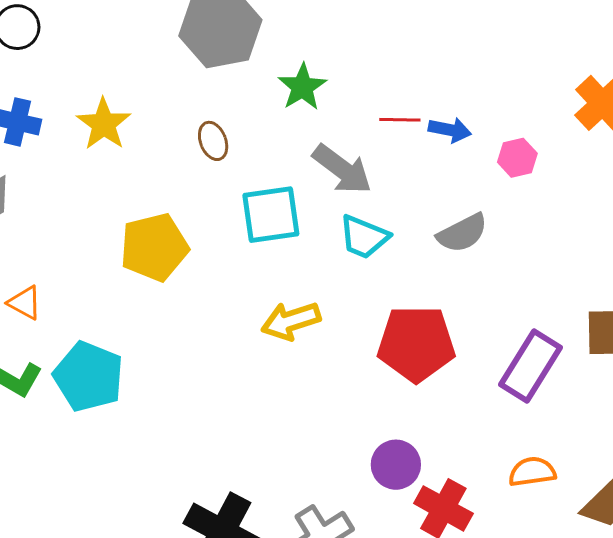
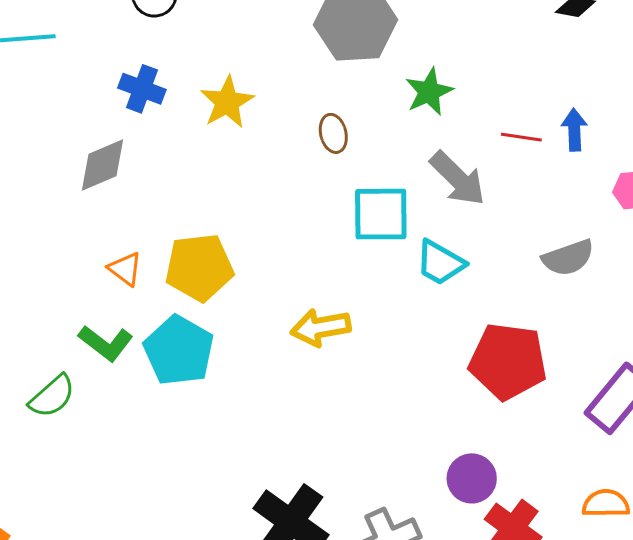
blue arrow: (450, 130) -> (574, 130), moved, turned -111
cyan trapezoid: (364, 237) -> (440, 263), moved
yellow pentagon: (154, 247) -> (199, 267), moved
yellow arrow: (291, 321) -> (321, 328), moved

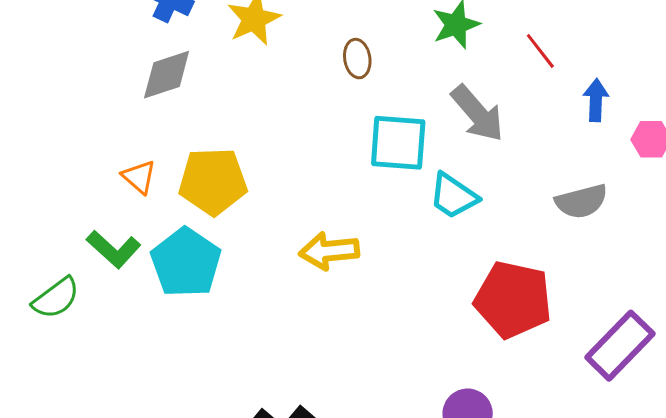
blue arrow: (574, 130) -> (596, 100), moved
red line: (521, 137) -> (540, 51), moved, turned 39
gray diamond: (103, 165) -> (167, 75), moved

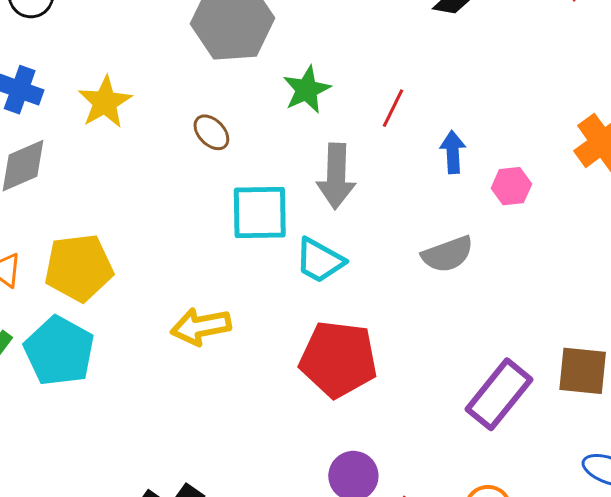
red line: (540, 51) -> (393, 108), turned 69
brown ellipse: (357, 59) -> (211, 132), turned -30
gray arrow: (478, 113) -> (336, 176), turned 48
red pentagon: (513, 300) -> (338, 359), moved

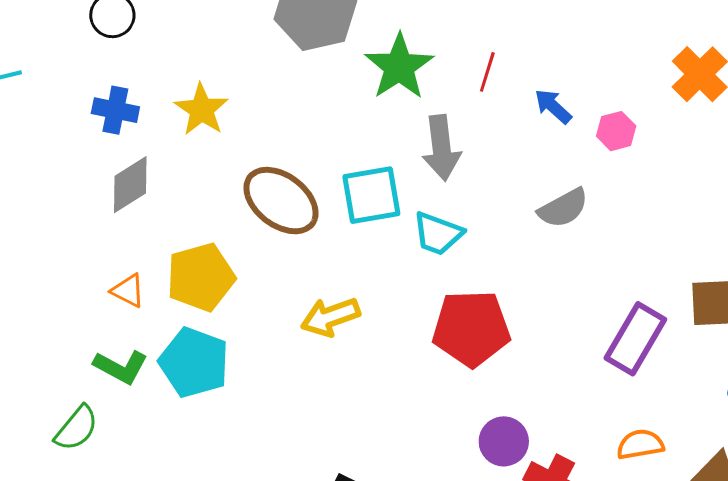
green star: (307, 90) -> (399, 67), size x1.4
brown ellipse: (211, 132) -> (281, 201), moved, size x2.0
blue arrow: (453, 152) -> (553, 106), turned -36

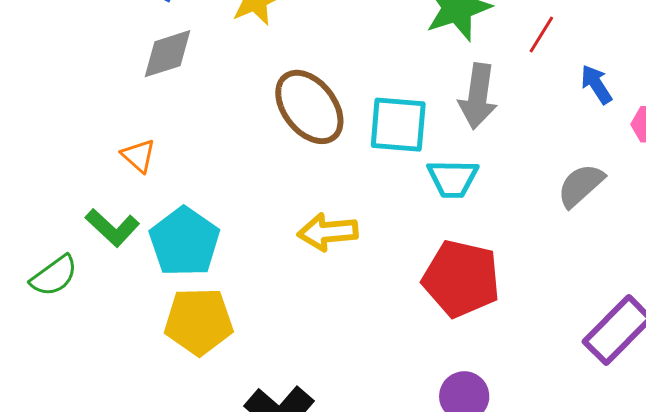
gray semicircle: (563, 208) -> (581, 185), turned 152
cyan trapezoid: (438, 234) -> (453, 178), turned -34
yellow pentagon: (201, 277) -> (199, 321), moved

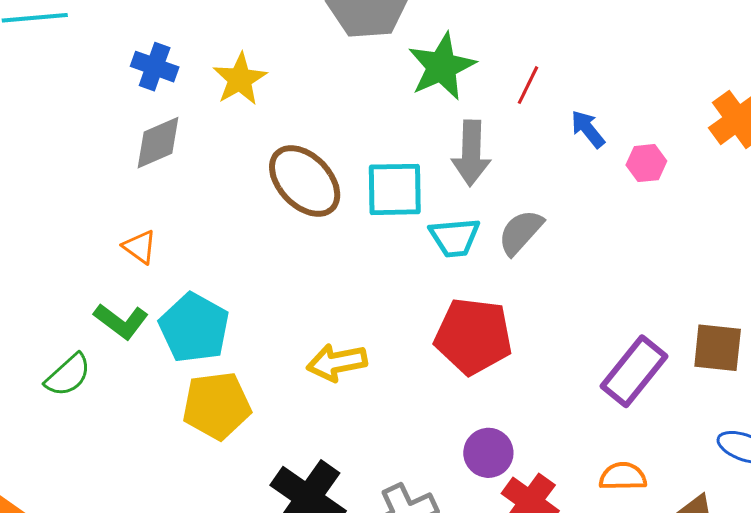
gray semicircle: (581, 185) -> (521, 232), moved
yellow arrow: (328, 232) -> (337, 362), moved

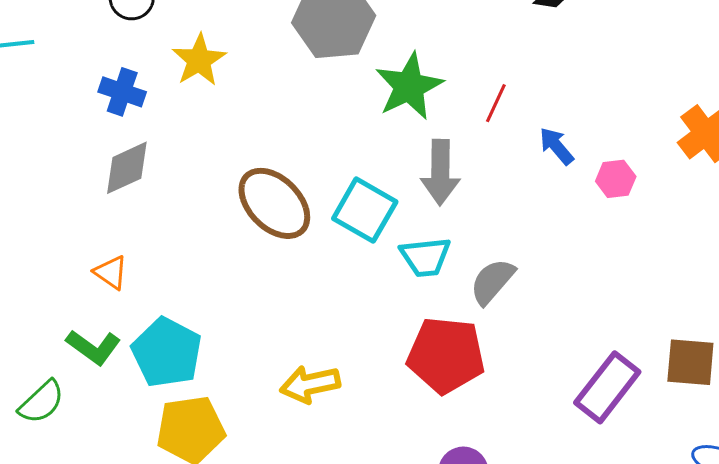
yellow star: (240, 79) -> (199, 60), moved
cyan square: (395, 189) -> (365, 210), turned 32
gray semicircle: (521, 232) -> (492, 281), moved

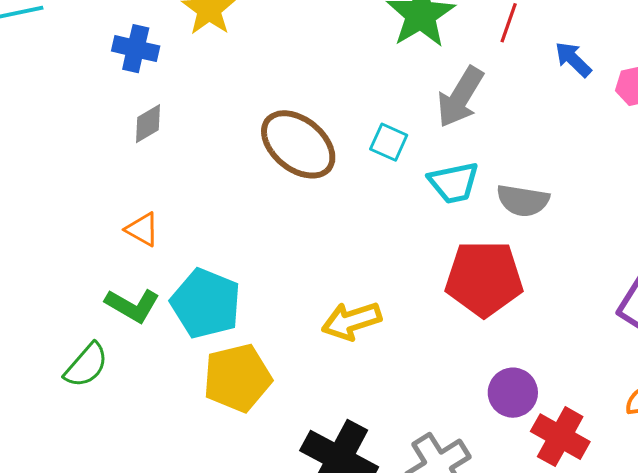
gray diamond: (127, 168) -> (148, 124), size x0.7
gray arrow: (440, 172) -> (460, 97), turned 36
cyan square: (365, 210) -> (389, 142), size x0.6
gray semicircle: (492, 281) -> (523, 200), turned -116

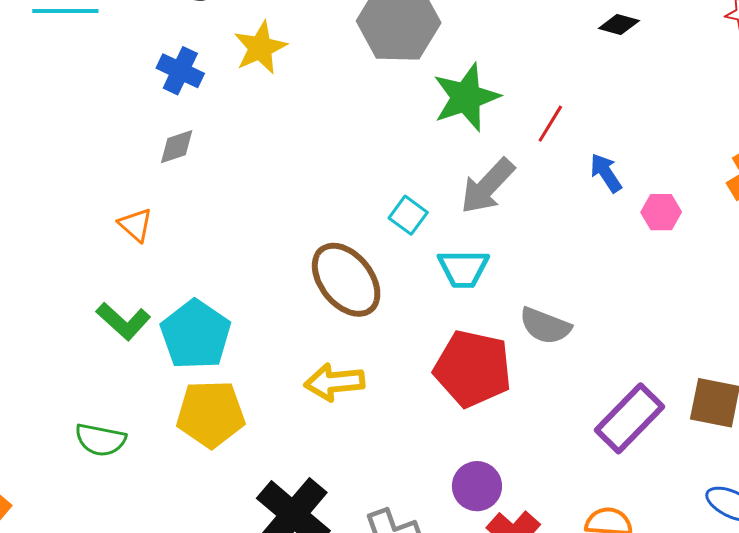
brown ellipse: (298, 144) -> (346, 280), moved
gray semicircle: (523, 200) -> (545, 326), moved
orange triangle: (142, 229) -> (136, 225), moved
green semicircle: (86, 365) -> (100, 440), moved, turned 48

